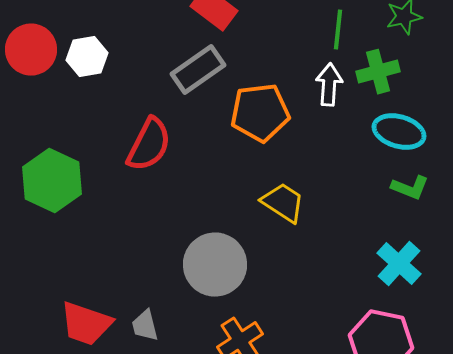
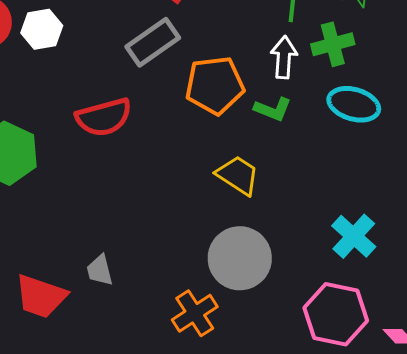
red semicircle: (149, 145) -> (104, 117), turned 48
green L-shape: (410, 188) -> (273, 109), moved
gray circle: (215, 265) -> (240, 258), moved
gray trapezoid: (145, 326) -> (100, 270), moved

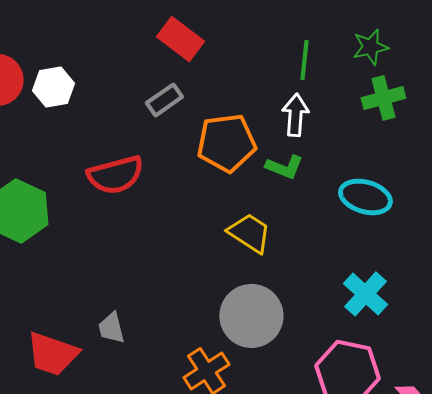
gray rectangle: (153, 42) -> (164, 100), size x0.7
green cross: (333, 44) -> (383, 98), moved
cyan ellipse: (354, 104) -> (365, 197), moved

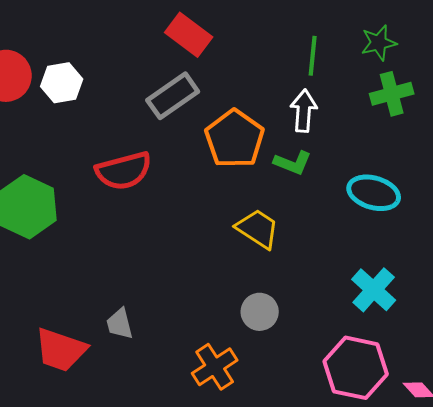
gray rectangle: (164, 100) -> (173, 96), size x1.4
orange pentagon: (226, 143) -> (235, 139), turned -30
gray circle: (251, 316) -> (260, 312), size x0.6

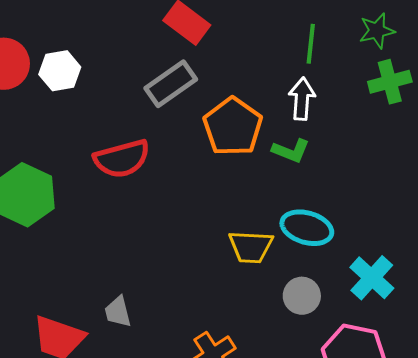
cyan ellipse: (374, 193) -> (307, 228), moved
yellow trapezoid: (258, 229) -> (251, 247), moved, turned 150
gray circle: (260, 312) -> (302, 296), moved

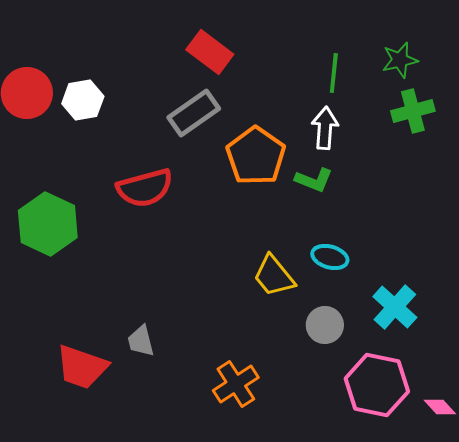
cyan ellipse: (307, 228) -> (330, 257), size x0.7
yellow trapezoid: (251, 247) -> (274, 276), turned 48

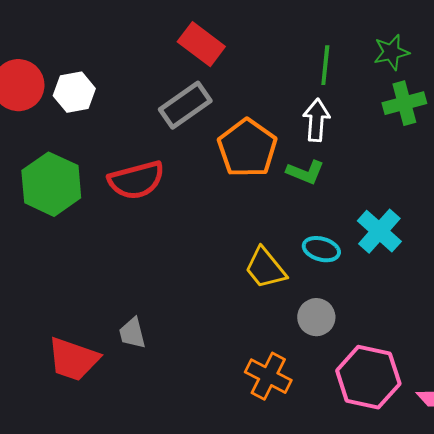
green hexagon: (48, 224) -> (51, 184), moved
cyan cross: (395, 307) -> (379, 231), moved
orange cross: (236, 384) -> (268, 376), moved, turned -30

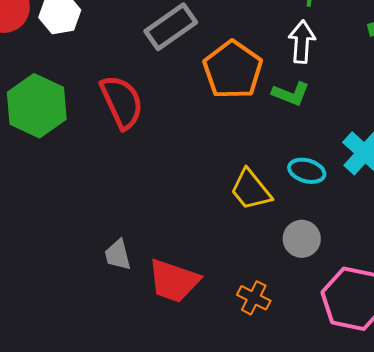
red semicircle: (136, 180) -> (122, 102), turned -100
red trapezoid: (73, 359) -> (174, 281), moved
orange cross: (268, 376) -> (254, 298), size x0.7

